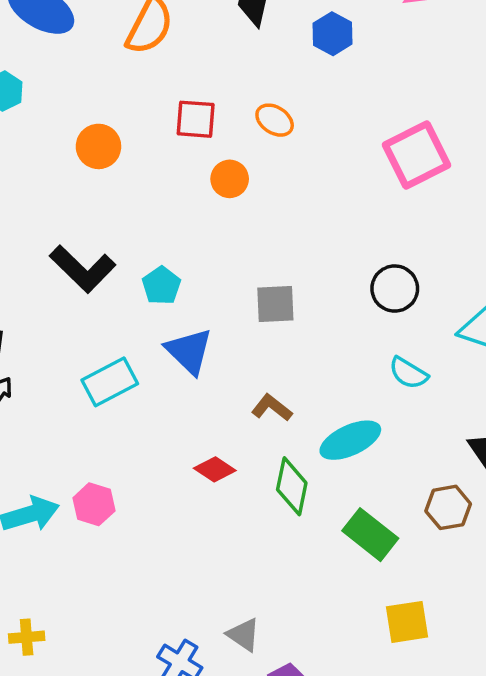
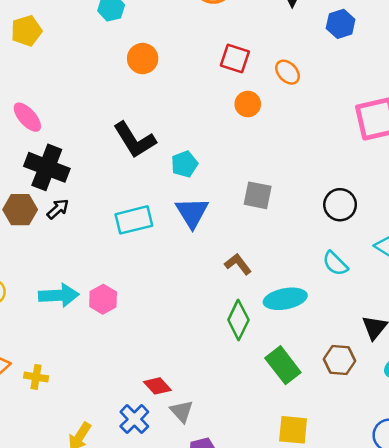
orange circle: (98, 146) -> (143, 59), moved
red diamond: (215, 469) -> (157, 386), moved

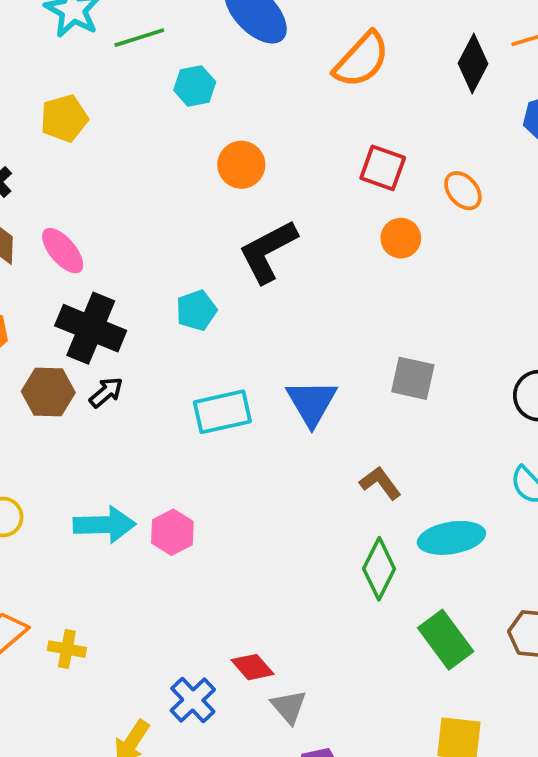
black L-shape: (135, 140) -> (268, 251), moved, turned 93
cyan pentagon: (184, 164) -> (196, 310), moved
blue cross: (134, 419) -> (193, 700), moved

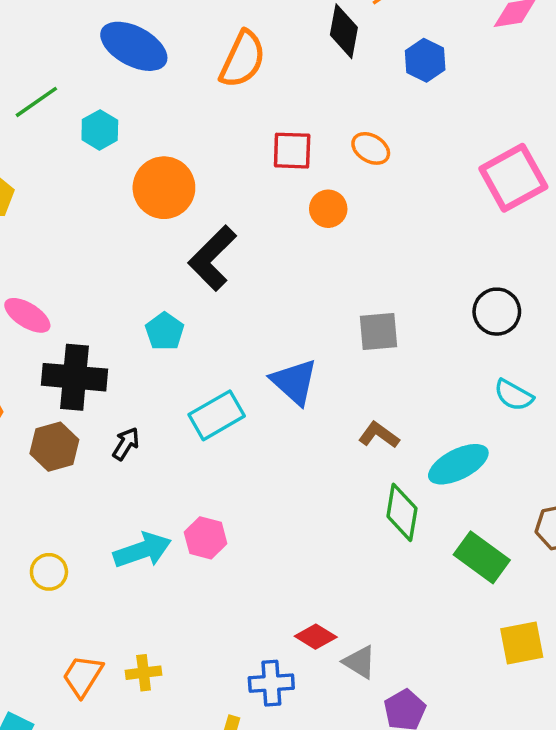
orange circle: (241, 165) -> (164, 188), size x1.4
black arrow: (106, 392) -> (126, 444), moved
blue cross: (193, 700) -> (271, 683), turned -33

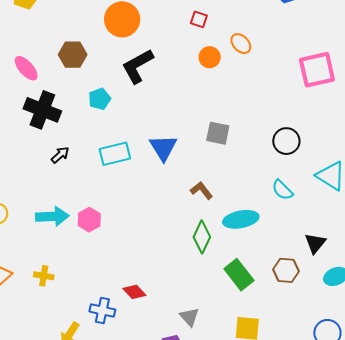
orange ellipse: (371, 148) -> (241, 44), moved
red square: (292, 151) -> (199, 19), size x0.7
brown hexagon: (54, 447) -> (73, 55), moved
gray triangle: (360, 662) -> (189, 317), moved
yellow cross: (144, 673) -> (44, 276), moved

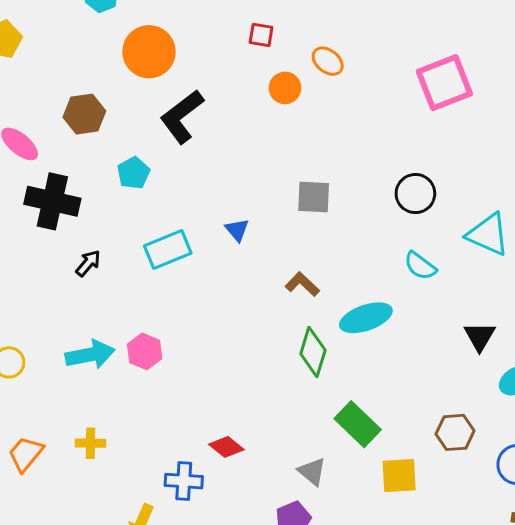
blue triangle: (163, 148) -> (237, 230), size x0.6
brown hexagon: (286, 270) -> (455, 432), moved
green rectangle: (239, 275) -> (358, 424), moved

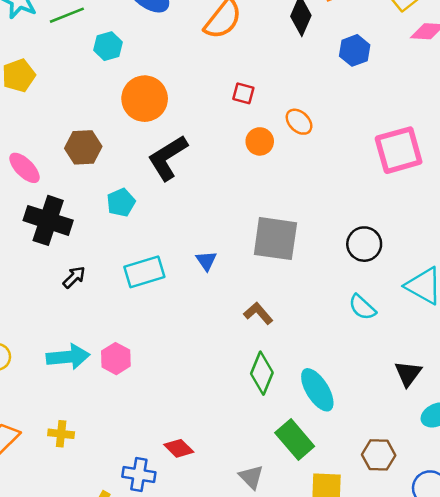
gray square: (314, 197) -> (275, 239), size x1.5
cyan ellipse: (366, 318) -> (317, 390), moved, turned 72

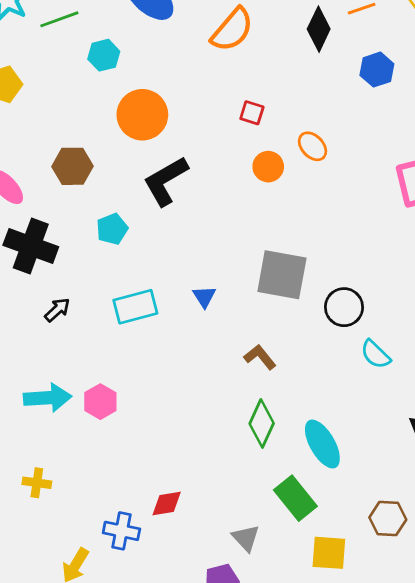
black circle: (364, 244) -> (344, 307), moved
red diamond: (179, 448) -> (167, 503), turned -56

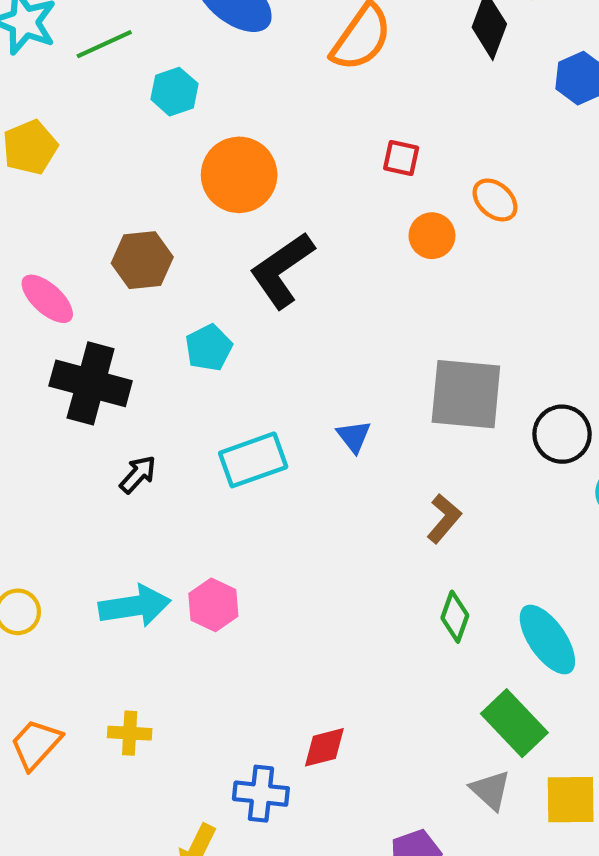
brown L-shape: (260, 357) -> (444, 519), turned 84
green diamond: (262, 423) -> (455, 617), size x0.7
gray triangle: (246, 538) -> (490, 790), moved

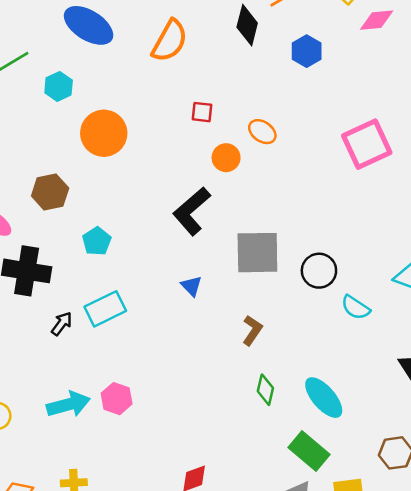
black L-shape: (282, 270) -> (192, 211), moved
cyan rectangle: (253, 460) -> (105, 309), moved

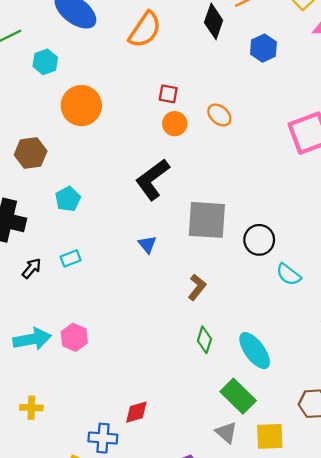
orange circle: (226, 158) -> (175, 124), moved
cyan rectangle: (105, 309) -> (71, 258), size x0.6

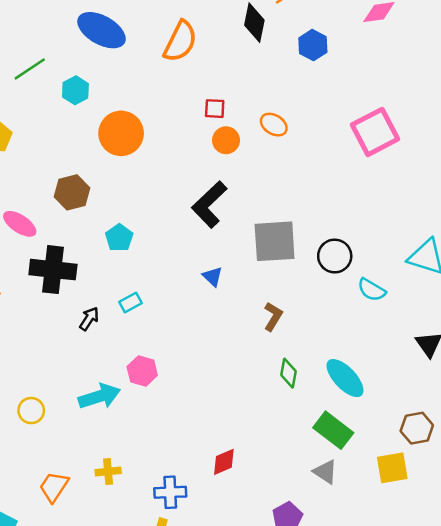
pink hexagon: (74, 337) -> (142, 371), moved
yellow square: (270, 436) -> (392, 468), moved
blue cross: (103, 438) -> (170, 492), moved

